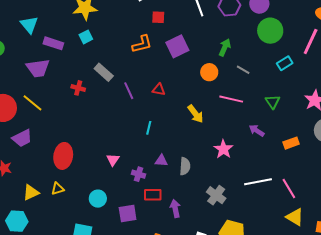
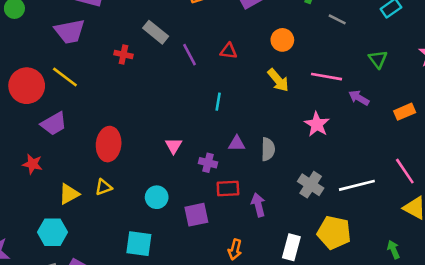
orange circle: (209, 72) -> (282, 40), moved
pink line: (231, 99) -> (326, 77), moved
white line: (258, 182) -> (357, 185), moved

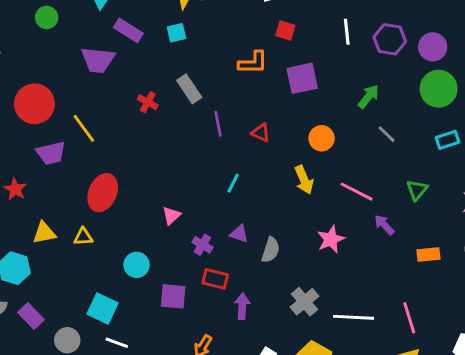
yellow line: (65, 77) -> (84, 128), moved

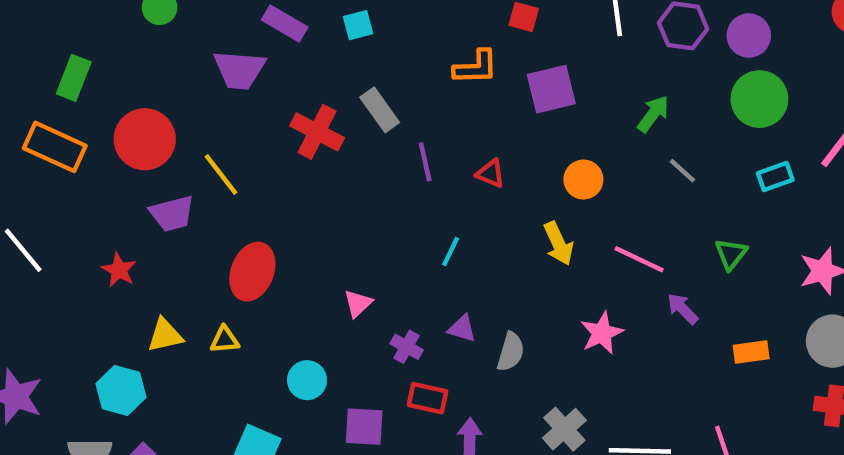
red cross: (148, 102) -> (317, 132), size x1.6

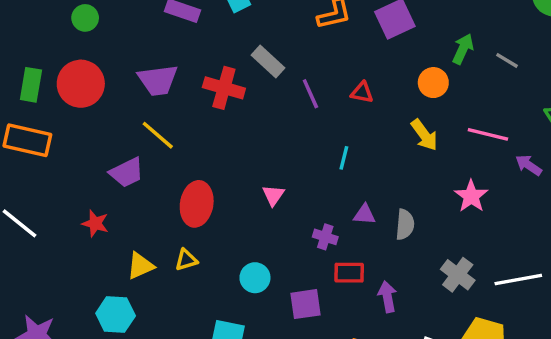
purple trapezoid: (239, 70) -> (158, 80), moved
green arrow: (653, 114) -> (463, 49), moved
red circle: (145, 139) -> (81, 84), moved
pink triangle: (358, 303) -> (273, 195), moved

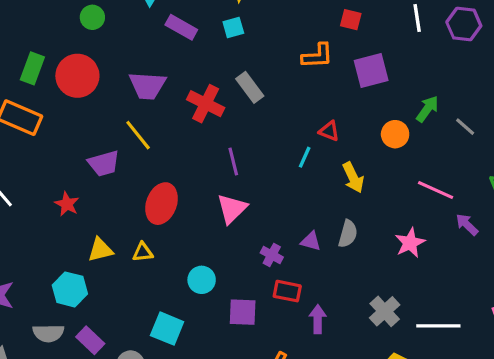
purple line: (310, 94) -> (233, 161), moved
yellow arrow: (424, 135) -> (353, 178), moved
cyan line: (344, 158) -> (305, 157), moved
pink triangle: (273, 195) -> (232, 209), size x1.5
gray semicircle: (405, 225) -> (348, 234), moved

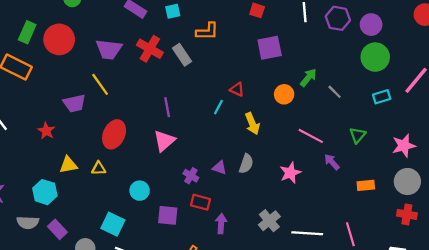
orange L-shape: (317, 56) -> (207, 31), moved
red cross: (206, 104) -> (150, 49), moved

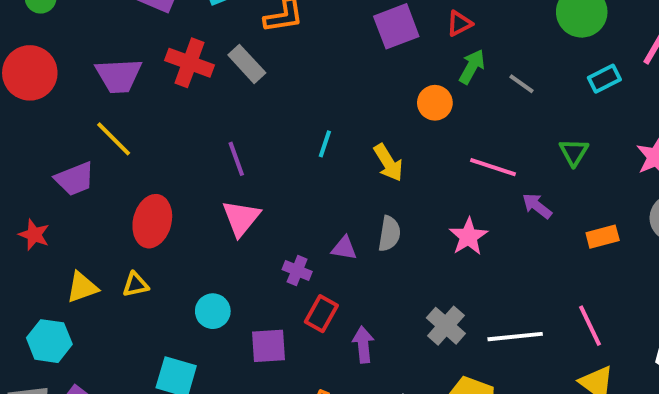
red triangle: (237, 89) -> (459, 23), moved, turned -42
red rectangle: (200, 202) -> (321, 314), turned -66

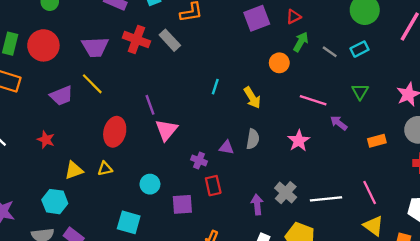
cyan rectangle: (604, 79) -> (360, 49), moved
purple line: (236, 159) -> (150, 105), moved
purple trapezoid: (75, 179) -> (61, 96), moved
red rectangle: (321, 314) -> (213, 186), turned -42
purple arrow: (363, 345) -> (257, 204), moved

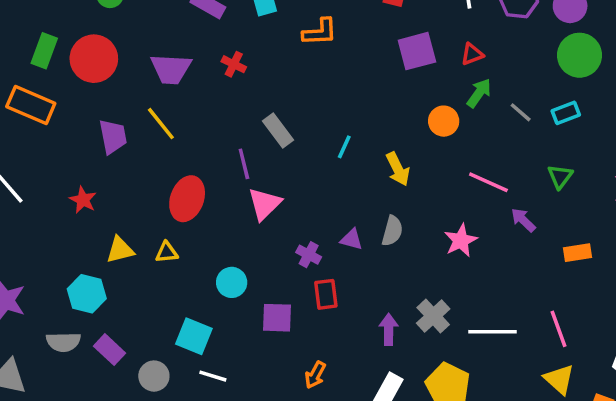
red cross: (136, 40) -> (234, 64), size x0.6
gray rectangle: (170, 40) -> (278, 131), moved
purple trapezoid: (61, 96) -> (113, 137), turned -85

